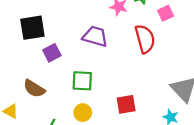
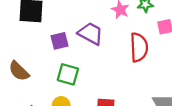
purple square: (52, 53) -> (60, 41), moved

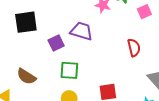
red semicircle: (139, 47) -> (134, 48), moved, size x0.7

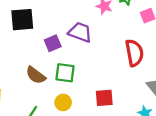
red semicircle: (134, 48) -> (134, 53), size x1.4
brown semicircle: (26, 76) -> (36, 75), moved

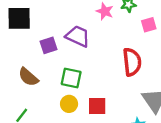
green square: (65, 73) -> (71, 78), moved
yellow circle: (63, 102) -> (69, 104), moved

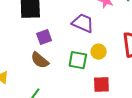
purple square: (49, 45) -> (44, 37), moved
yellow circle: (69, 104) -> (99, 52), moved

